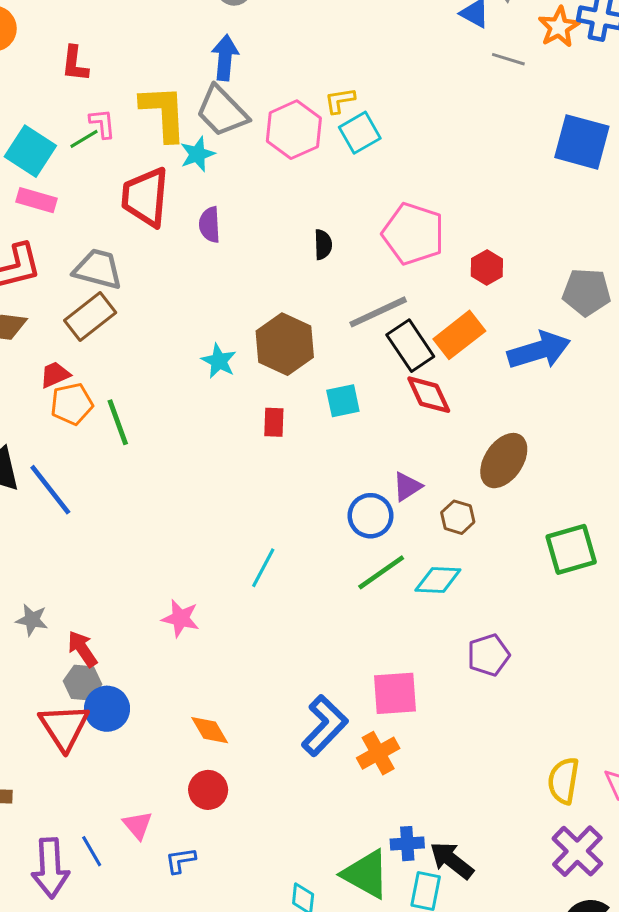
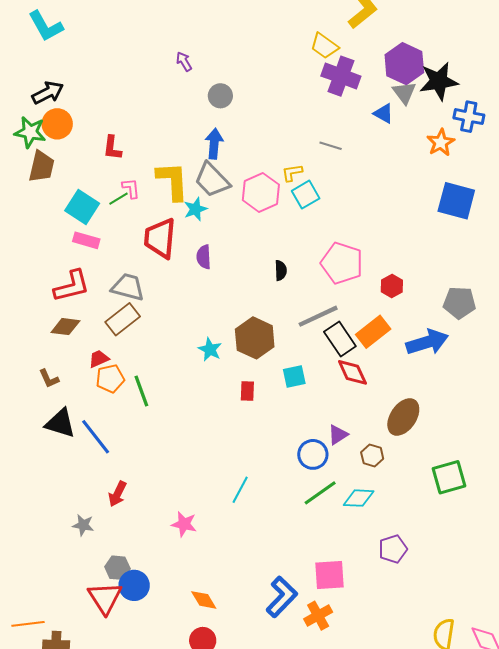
orange star: (559, 27) -> (441, 143), moved
gray line: (508, 59) -> (331, 146), moved
red arrow: (82, 649) -> (117, 494), moved, turned -120

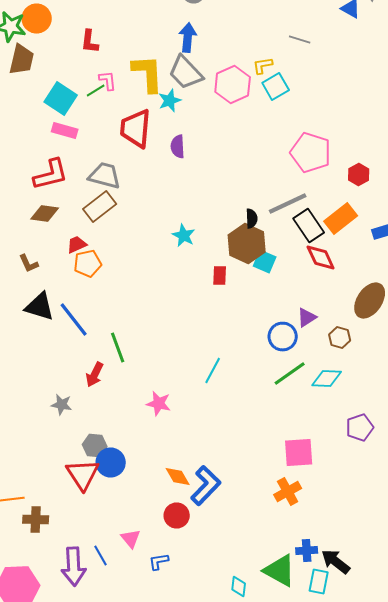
black semicircle: (281, 270) -> (252, 218), moved
brown hexagon: (255, 338) -> (247, 244), moved
cyan square: (294, 376) -> (265, 262), turned 35
green line: (141, 391) -> (118, 348), moved
blue L-shape: (282, 597) -> (206, 486), moved

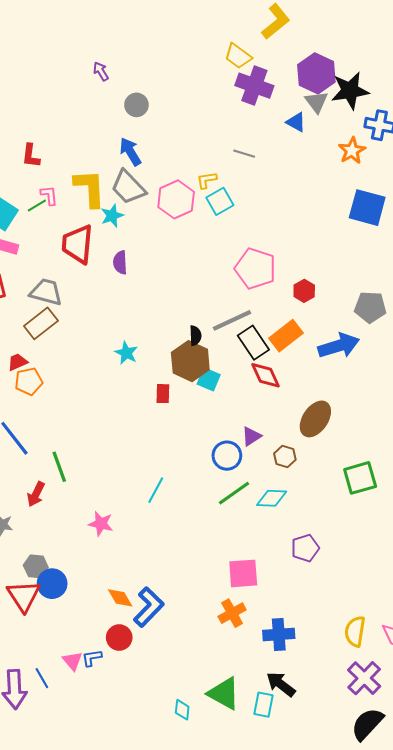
blue arrow: (188, 38) -> (130, 152), turned -36
blue cross: (307, 550) -> (279, 634), moved, size x1.4
blue L-shape: (159, 562) -> (92, 658), moved

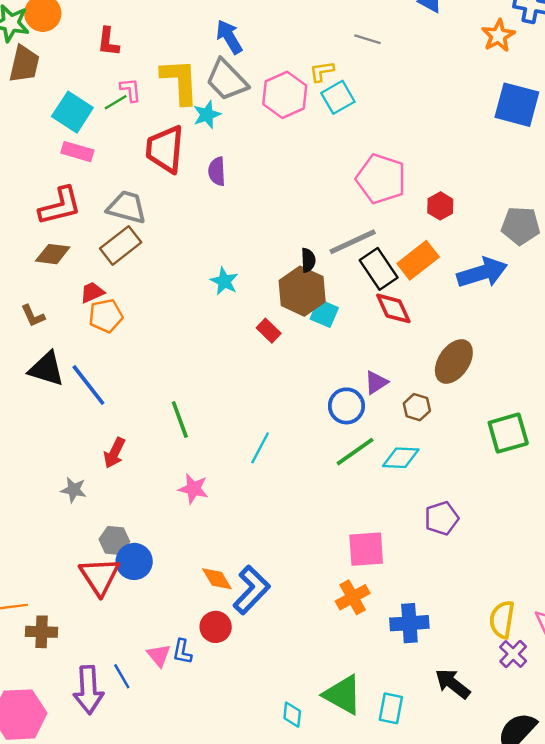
red rectangle: (163, 394) -> (269, 331), turned -48
green line: (59, 467) -> (180, 420), moved
blue L-shape: (92, 658) -> (182, 652), turned -70
purple cross: (364, 678) -> (513, 654), moved, size x0.7
black arrow: (281, 684) -> (453, 684), moved

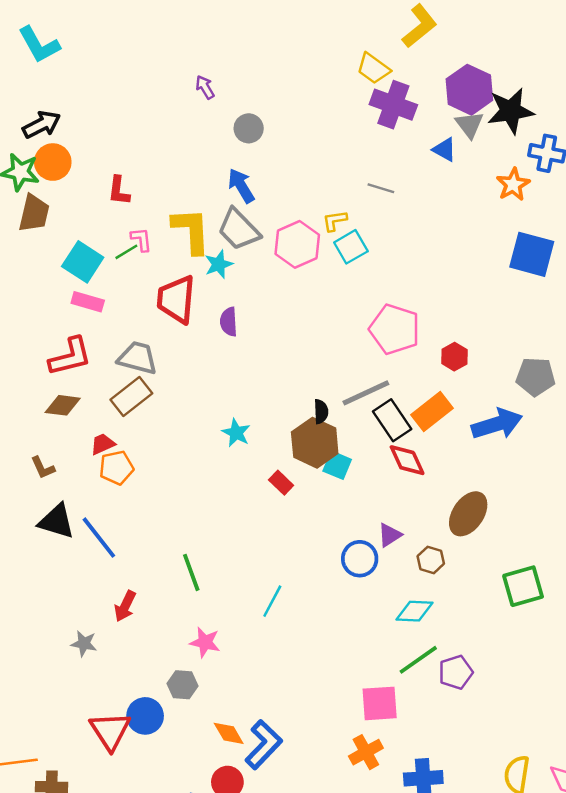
green line: (355, 452) -> (418, 660), moved
gray hexagon: (114, 540) -> (183, 685), moved

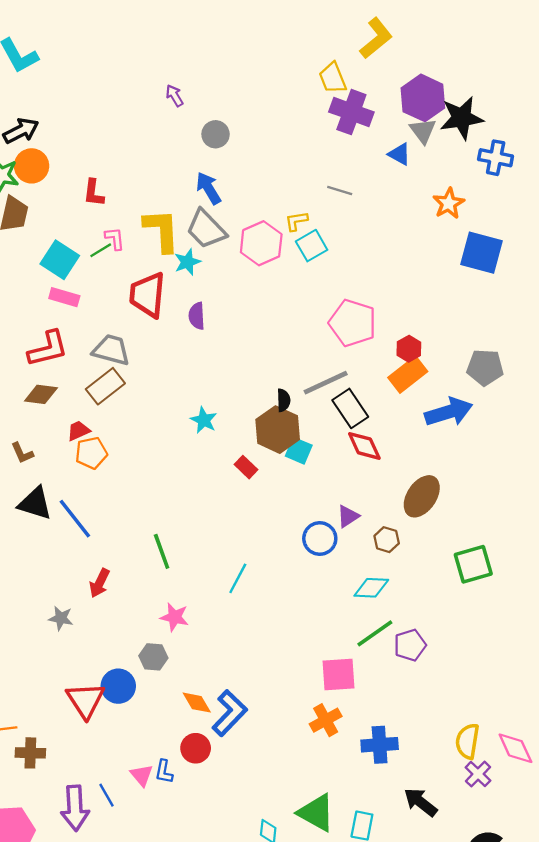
yellow trapezoid: (373, 68) -> (333, 78), turned 32
orange star: (513, 184) -> (449, 203), moved
orange rectangle: (432, 412) -> (408, 374), moved

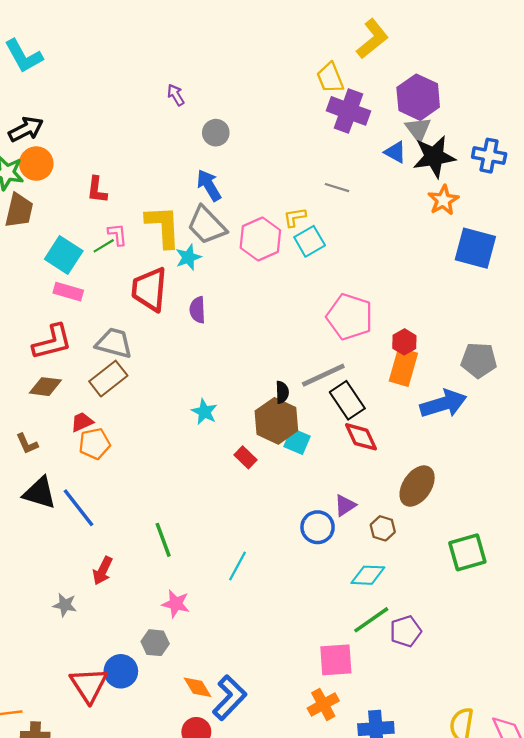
black star: (462, 118) -> (434, 157), moved
orange rectangle: (408, 374) -> (403, 367), turned -36

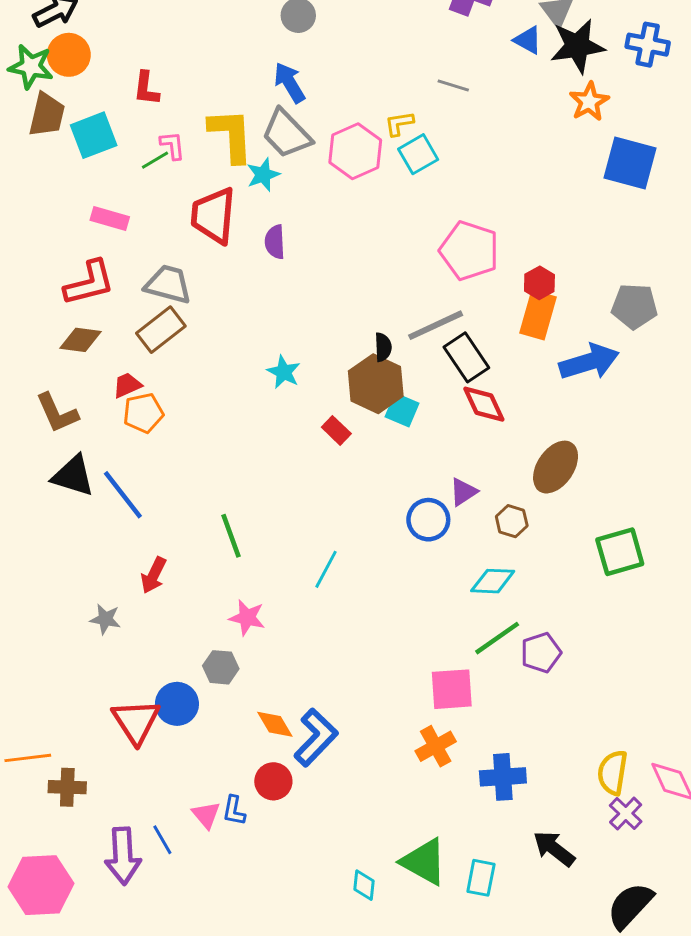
cyan square: (64, 255) -> (94, 135), moved, turned 36
brown L-shape: (27, 444) -> (57, 413), size x1.5

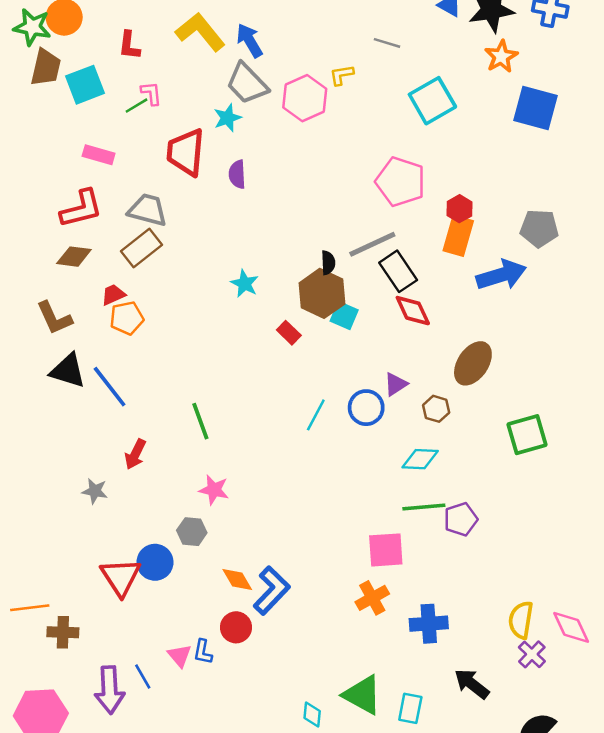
yellow L-shape: (231, 135) -> (200, 32), moved, turned -36
cyan square: (418, 154) -> (432, 101), moved, size x1.4
cyan line: (326, 569) -> (316, 415), moved
green line: (497, 638) -> (424, 507), turned 30

